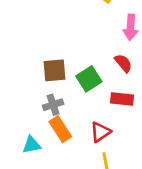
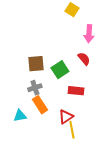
red rectangle: (122, 99) -> (76, 91), moved
red triangle: (100, 132) -> (66, 117), moved

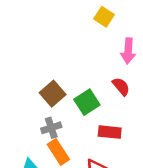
brown square: (36, 64) -> (53, 94), turned -36

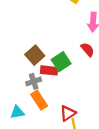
red rectangle: (110, 132) -> (49, 70), moved

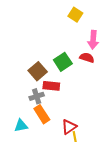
red semicircle: (88, 50) -> (87, 58), moved, turned -32
green square: (61, 62) -> (63, 62), moved

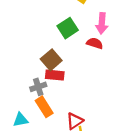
green square: (63, 62) -> (68, 28), moved
brown square: (38, 71) -> (51, 60), moved

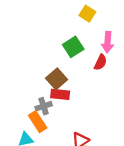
red semicircle: (95, 43) -> (100, 62), turned 98
orange rectangle: (44, 107) -> (38, 122), moved

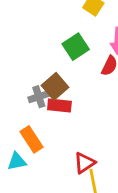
gray cross: (44, 106) -> (39, 97), moved

